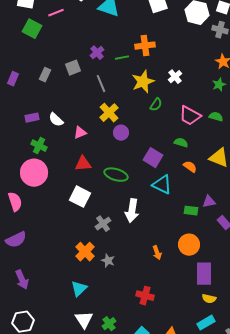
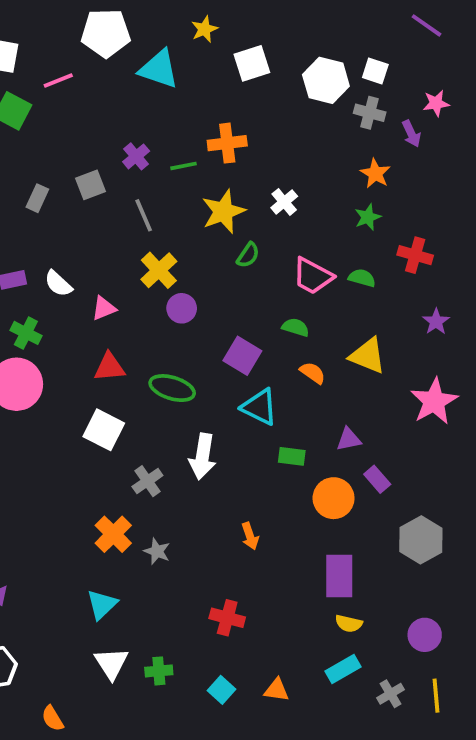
green rectangle: (191, 211) -> (292, 456), moved
orange circle: (189, 245) -> (334, 498), moved
green cross: (109, 324) -> (159, 671), turned 32

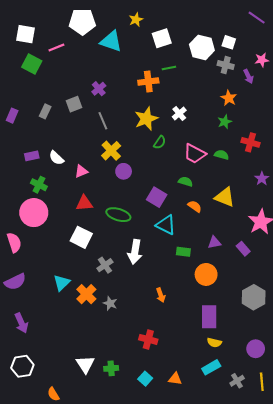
green line: (184, 166) -> (169, 68), moved
purple rectangle: (377, 479) -> (243, 249), moved
cyan triangle: (102, 604) -> (62, 283), moved

